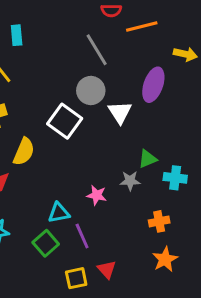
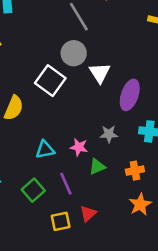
purple ellipse: (153, 85) -> (130, 95), moved
green triangle: (148, 159) -> (97, 167), moved
cyan triangle: (59, 213) -> (45, 150), moved
red triangle: (107, 269) -> (88, 214), turned 30

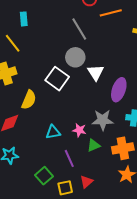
gray star: (109, 134) -> (103, 120), size x1.5
orange cross: (135, 171) -> (123, 148), size x1.5
green square: (33, 190) -> (44, 176), moved

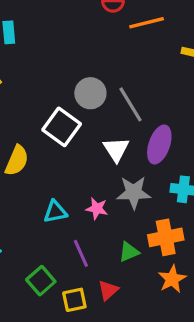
gray line: (79, 29) -> (131, 104), moved
white triangle: (96, 72) -> (116, 149), moved
green triangle: (94, 145) -> (129, 252), moved

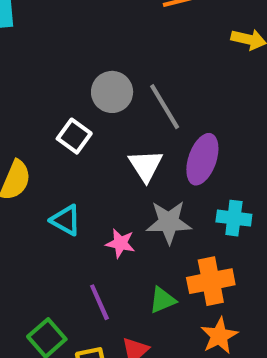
white square: (62, 127) -> (74, 136), size x0.7
cyan triangle: (55, 212) -> (66, 220), moved, turned 40

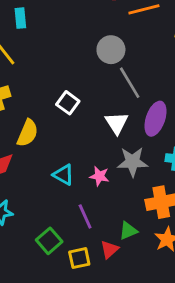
gray circle: (112, 92) -> (111, 50), moved
cyan triangle: (66, 220) -> (63, 175), moved
green triangle: (162, 300) -> (128, 231), moved

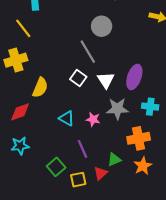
gray line: (130, 83) -> (88, 52), moved
white square: (68, 103) -> (78, 78), moved

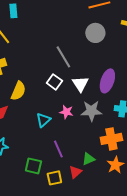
gray circle: (102, 26) -> (95, 33), moved
cyan triangle: (67, 118) -> (43, 120), turned 49
pink star: (93, 119) -> (66, 112), moved
green square: (56, 167) -> (33, 166), turned -36

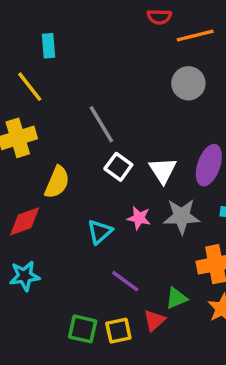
gray line: (63, 57) -> (101, 124), moved
purple line: (58, 149) -> (125, 281), turned -30
green square: (33, 166) -> (83, 329), moved

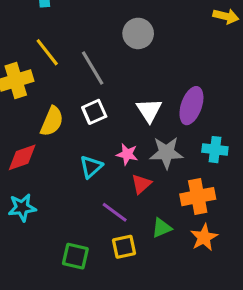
gray circle: (188, 83) -> (138, 33), moved
yellow line: (30, 87) -> (47, 52), moved
white square: (118, 167) -> (94, 112), moved, turned 30
red triangle: (154, 320) -> (141, 184), moved
yellow square: (118, 331) -> (124, 247), moved

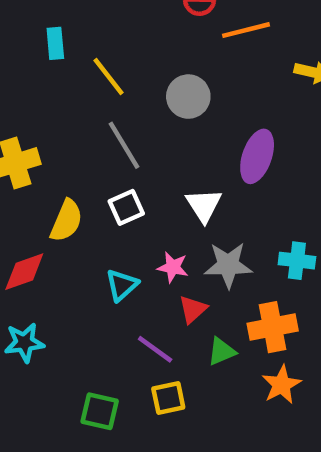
yellow line: (47, 52) -> (109, 77), moved
purple ellipse: (191, 106) -> (257, 156), moved
green triangle: (162, 228) -> (222, 351), moved

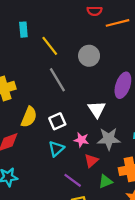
white square: (126, 207) -> (57, 121), moved

